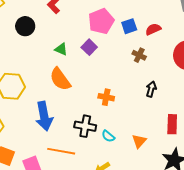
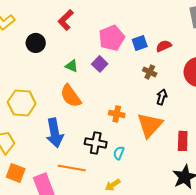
black arrow: (151, 89) -> (162, 97), moved
cyan semicircle: (108, 136) -> (119, 153), turned 72
orange triangle: (139, 141) -> (150, 125), moved, size x1.8

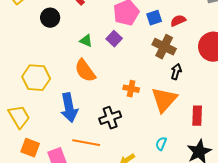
brown cross: (150, 72) -> (164, 47), size x1.6
black cross: (96, 143) -> (110, 118), turned -30
cyan semicircle: (119, 153) -> (161, 144), moved

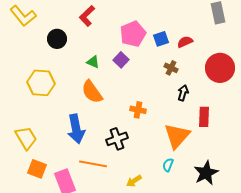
brown cross: (164, 47) -> (171, 68), size x0.6
yellow hexagon: (36, 78) -> (41, 83), moved
orange triangle: (164, 100) -> (177, 136), moved
red rectangle: (197, 116) -> (204, 117), moved

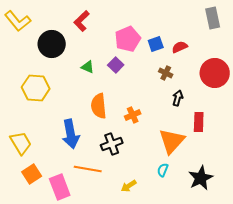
black circle: (57, 39) -> (52, 44), size x1.4
orange semicircle: (92, 92) -> (99, 106), moved, turned 30
orange cross: (138, 110) -> (133, 115), turned -35
orange square: (37, 169) -> (32, 174), turned 36

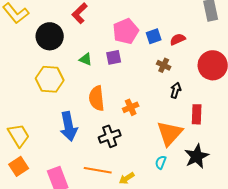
purple square: (116, 65) -> (114, 57), turned 35
yellow hexagon: (36, 88) -> (50, 79), moved
orange line: (88, 169) -> (98, 170), moved
orange square: (32, 174) -> (19, 166), moved
black star: (201, 178) -> (197, 156), moved

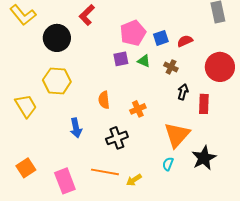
green triangle: (86, 59) -> (144, 61), moved
orange semicircle: (97, 98) -> (104, 100), size x0.7
red rectangle: (197, 114) -> (204, 104), moved
blue arrow: (69, 126) -> (76, 128), size x0.7
yellow trapezoid: (19, 135) -> (26, 106), moved

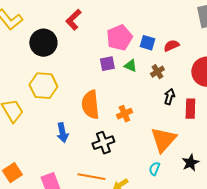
blue square: (161, 38) -> (147, 43), turned 35
brown cross: (171, 67) -> (157, 72), turned 32
orange semicircle: (104, 100) -> (90, 105), size x1.6
black star: (204, 158) -> (190, 163), size x0.7

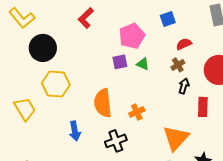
black circle: (43, 43) -> (43, 48), moved
blue square: (147, 43) -> (168, 19), moved, turned -35
brown cross: (157, 72) -> (178, 65), moved
black arrow: (169, 97) -> (184, 86), moved

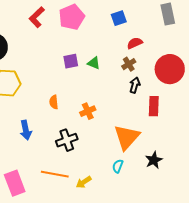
pink pentagon: (132, 36) -> (72, 17), moved
orange semicircle: (103, 103) -> (54, 102), size x0.5

